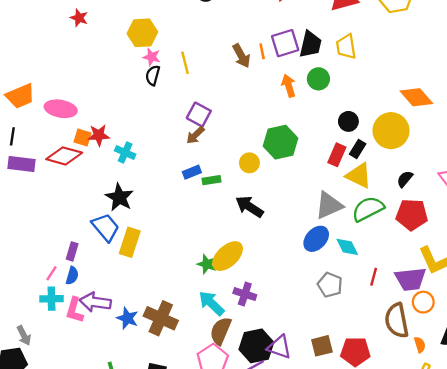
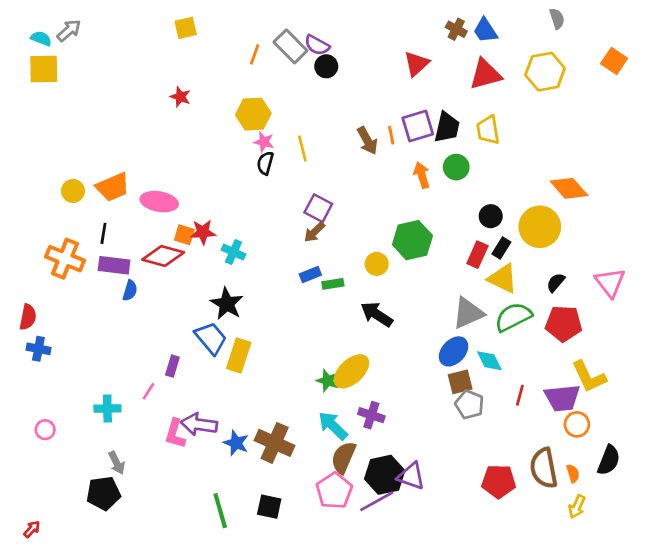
blue semicircle: (72, 276) -> (130, 290), moved
cyan cross: (51, 299) -> (107, 408), moved
brown semicircle: (397, 321) -> (544, 468), moved
brown square: (322, 346) -> (460, 382), moved

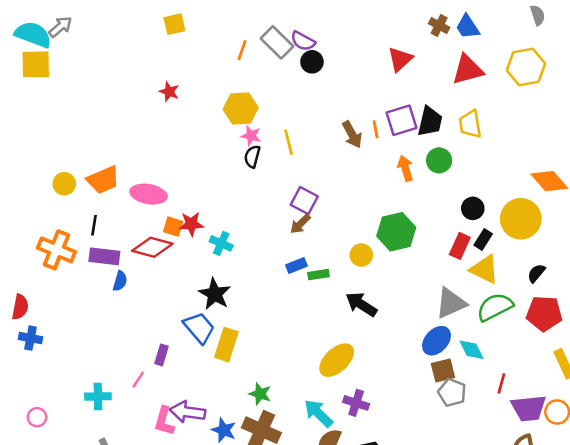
cyan semicircle: (41, 38) -> (33, 35), size x1.8
green star: (328, 381) -> (260, 394), moved
purple trapezoid: (562, 398) -> (529, 408), moved

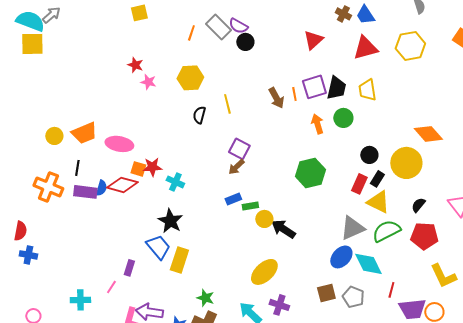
pink star: (251, 136) -> (148, 82), moved
yellow circle: (361, 255) -> (264, 219), moved
blue semicircle: (120, 281) -> (101, 188), moved
cyan diamond: (471, 350) -> (368, 264), size x1.4
brown square: (443, 371) -> (326, 293), moved

